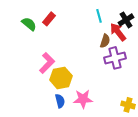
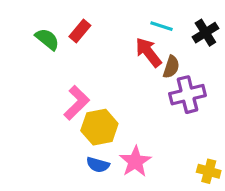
cyan line: (99, 16) -> (161, 26), turned -56
red arrow: (118, 32) -> (148, 52), moved
pink star: (83, 99) -> (135, 161), turned -30
blue semicircle: (60, 101) -> (98, 165), turned 120

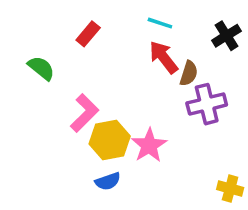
cyan line: (161, 26) -> (160, 23), moved
green semicircle: (47, 39) -> (41, 68), moved
pink star: (135, 161) -> (149, 145), moved
blue semicircle: (98, 165) -> (108, 181), turned -35

